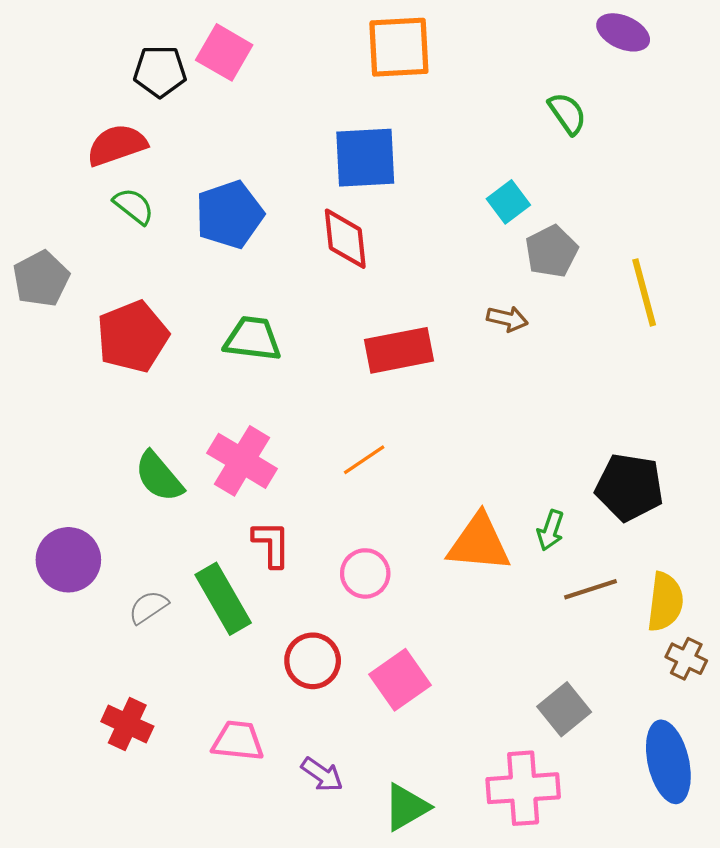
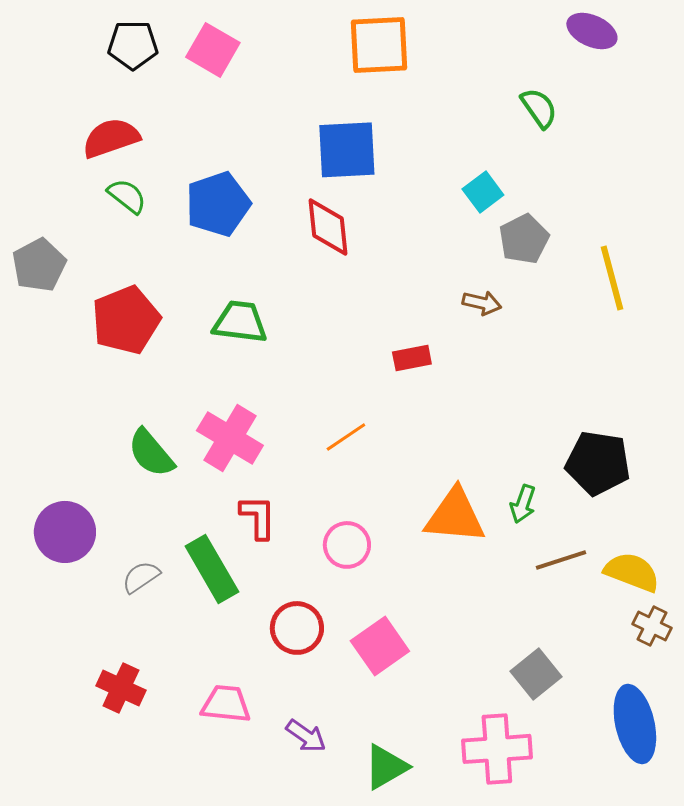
black pentagon: (160, 71) -> (133, 45), moved
red rectangle: (399, 350) -> (412, 358), moved, size x0.6
yellow semicircle: (665, 602) -> (632, 572), turned -76

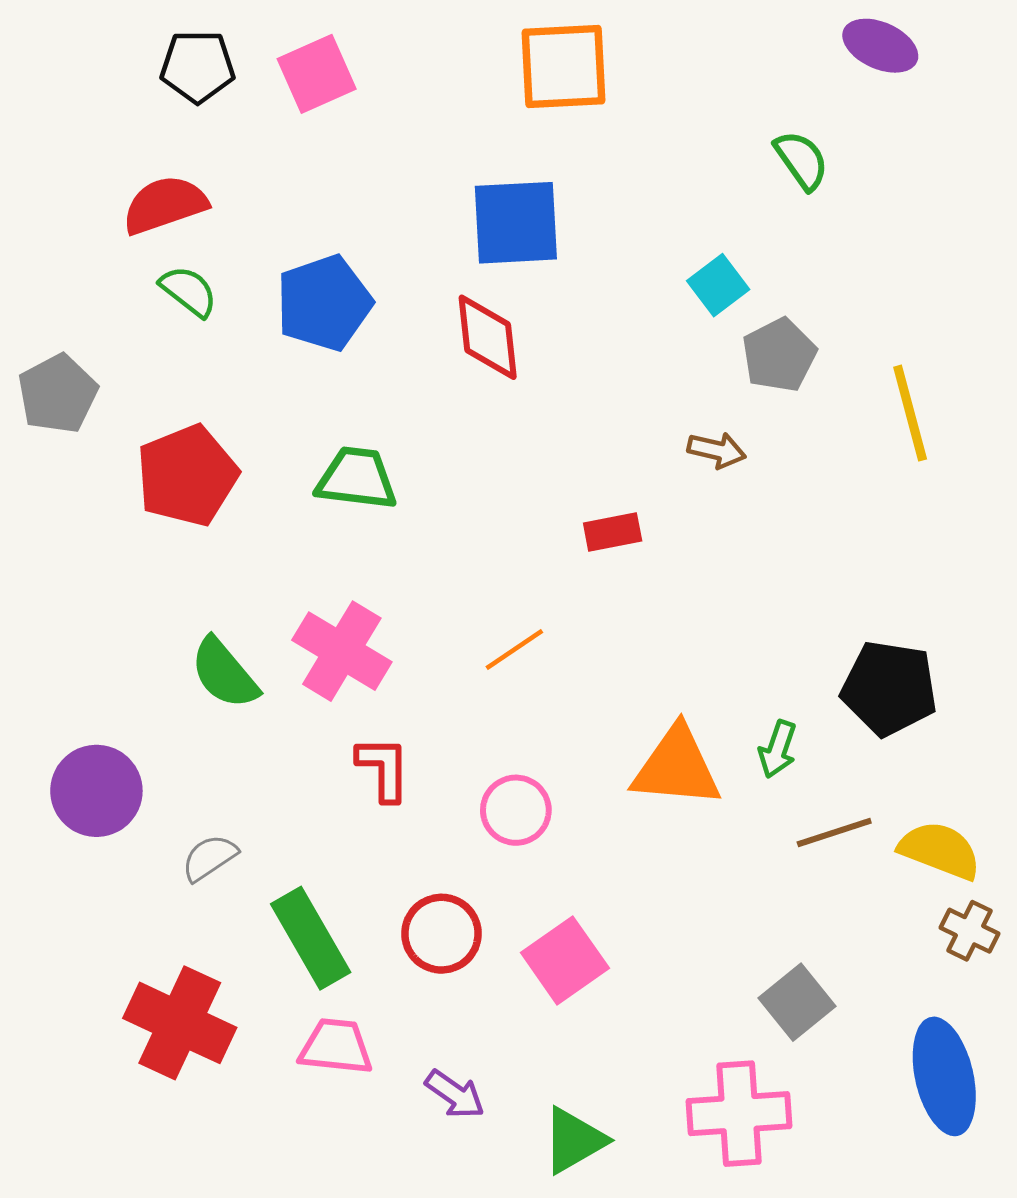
pink square: (213, 50) -> (317, 74), turned 36
green rectangle: (212, 569) -> (311, 938), moved
red cross: (121, 688) -> (180, 1023), size x1.5

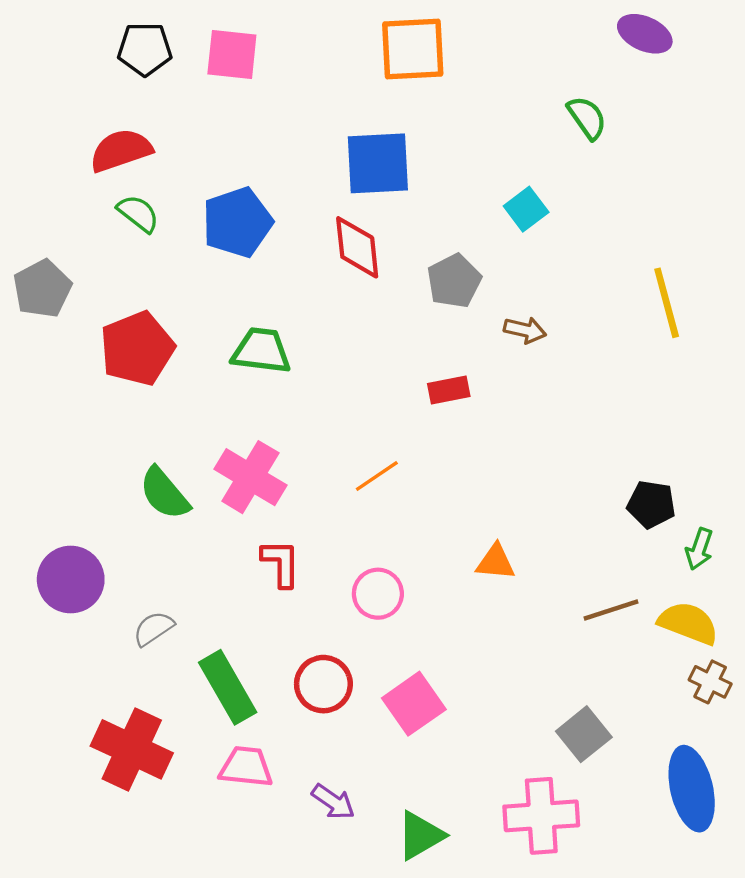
pink square: (317, 74) -> (232, 54), turned 30
gray pentagon: (779, 355) -> (454, 281), moved
black pentagon: (889, 688) -> (651, 504), size x0.7
green arrow: (778, 749) -> (699, 549), moved
orange triangle: (677, 767) -> (496, 562), size x0.6

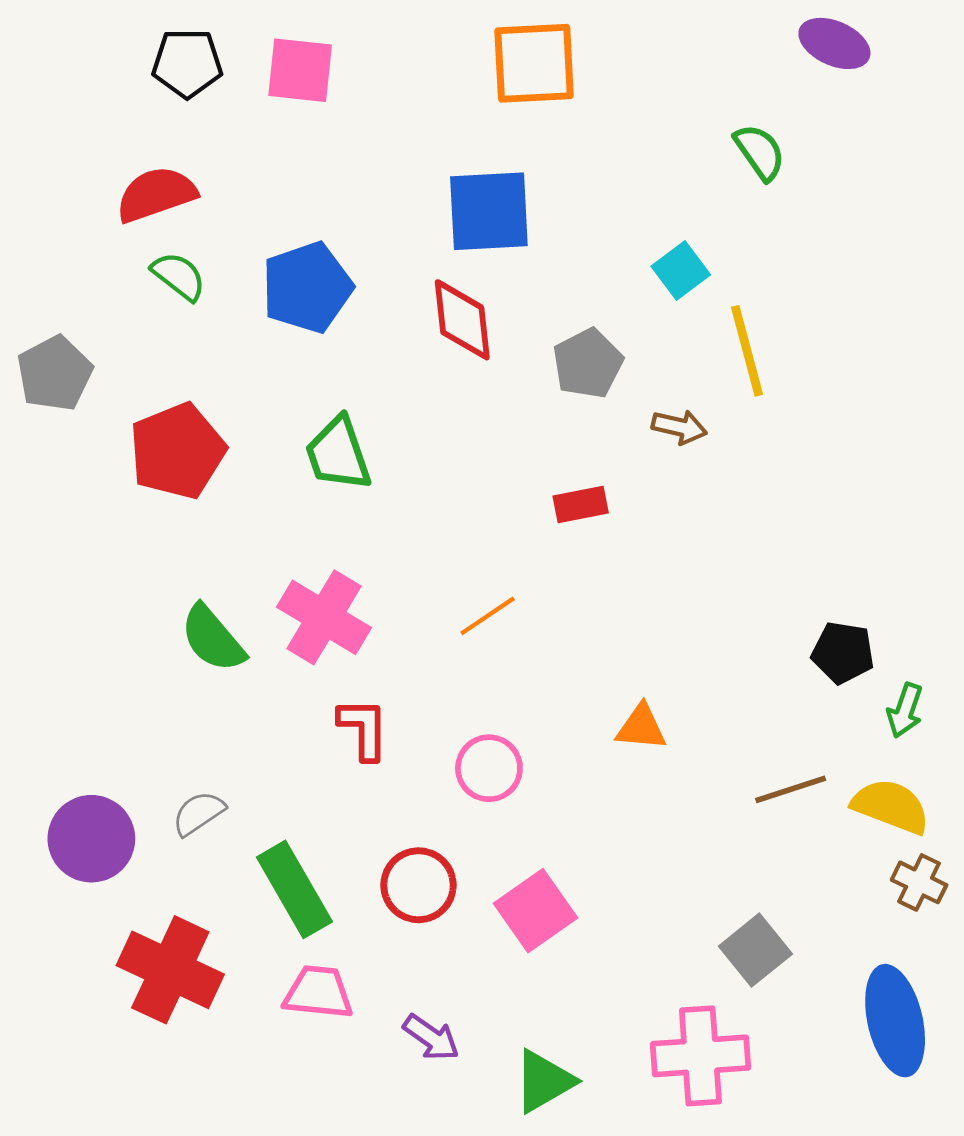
yellow line: (667, 303) -> (747, 351), moved
green trapezoid: (261, 351) -> (338, 454), turned -116
purple circle: (71, 580) -> (91, 839), moved

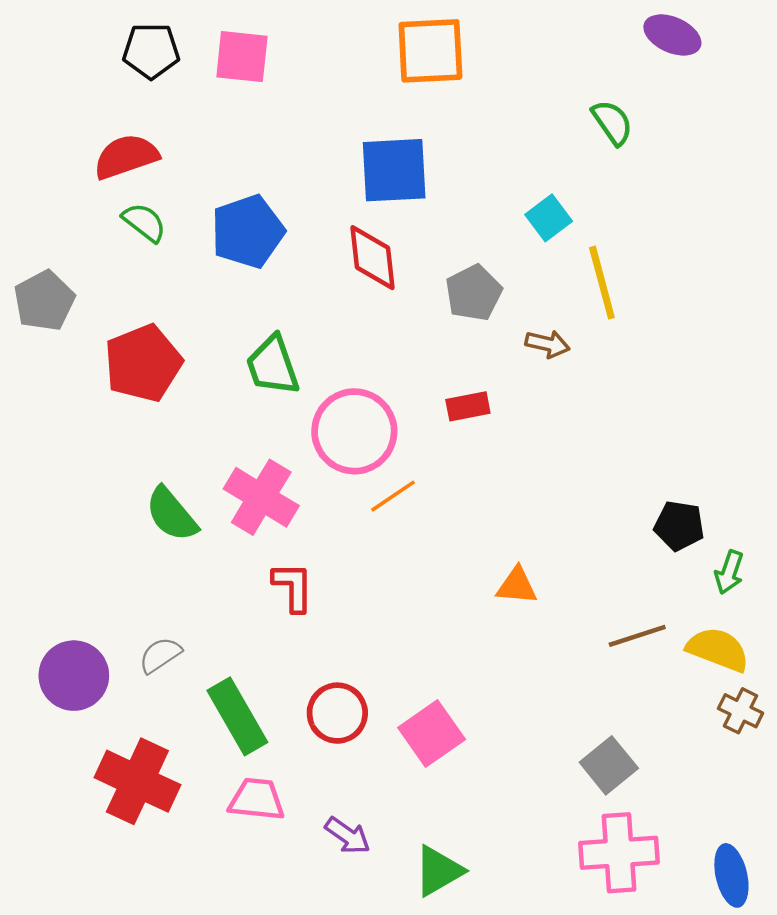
pink circle: (489, 768) -> (354, 431), moved, size x1.6
blue ellipse: (895, 1021) -> (731, 875), moved, size x0.7
pink cross: (700, 1056) -> (619, 853), moved

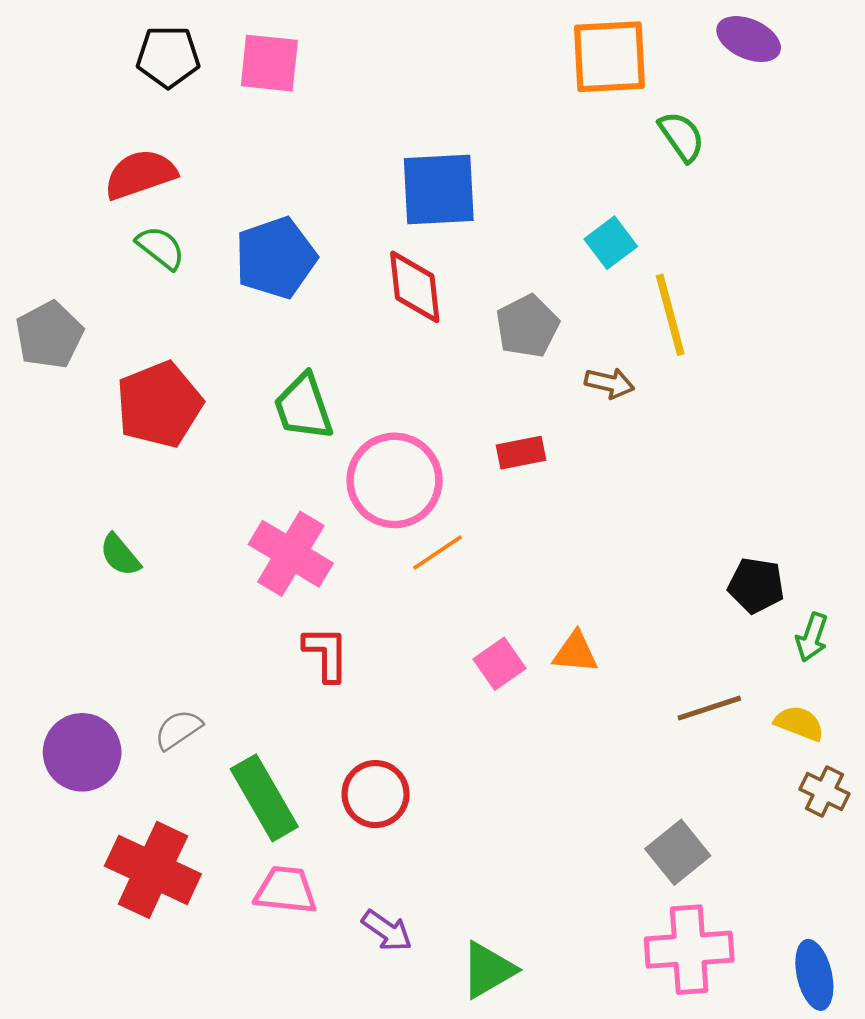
orange square: (430, 51) -> (609, 57), moved
green semicircle: (172, 514) -> (120, 555), moved, size x0.7
yellow semicircle: (718, 649) -> (799, 723), size x0.7
pink square: (432, 733) -> (499, 664), moved, size x0.7

